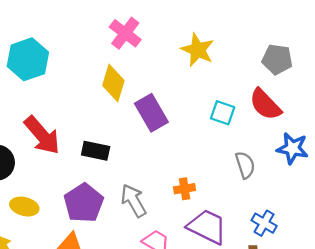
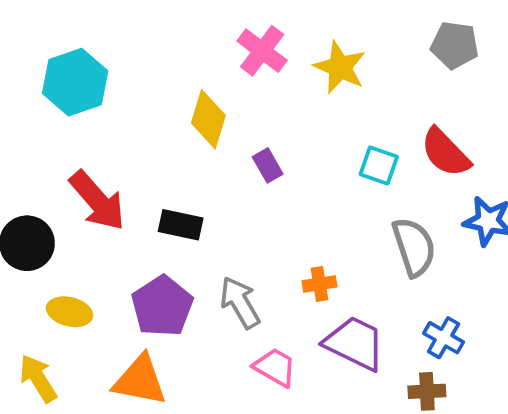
pink cross: (125, 33) -> (262, 51), moved
gray pentagon: (277, 59) -> (455, 45), moved
purple rectangle: (151, 113) -> (268, 165), size x0.6
gray semicircle: (245, 165) -> (414, 247), size x1.4

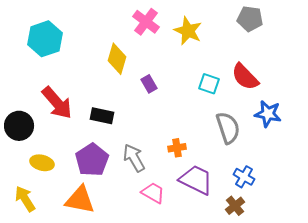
brown cross: (427, 391) -> (235, 206), turned -36

